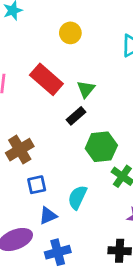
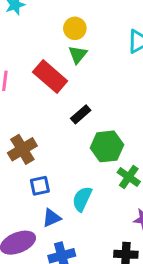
green triangle: (86, 89) -> (78, 55), moved

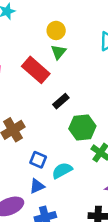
blue square: (40, 186) -> (38, 160), moved, turned 35
cyan semicircle: (82, 199) -> (62, 171), turned 36

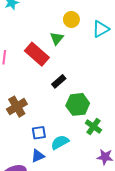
yellow circle: (56, 30) -> (71, 19), moved
blue square: (38, 160) -> (39, 133), turned -32

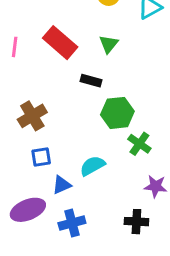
green triangle: (57, 38) -> (109, 44), moved
black rectangle: (59, 81) -> (91, 81), turned 56
blue square: (39, 133) -> (41, 157), moved

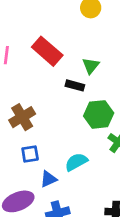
green triangle: (109, 44) -> (91, 66), moved

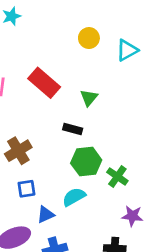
black rectangle: (75, 85) -> (73, 129), moved
green hexagon: (99, 114) -> (86, 162), moved

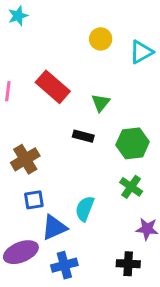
green hexagon: (86, 162) -> (133, 143), moved
cyan semicircle: (74, 197) -> (85, 209), turned -40
blue triangle: (45, 215) -> (54, 227), size x1.4

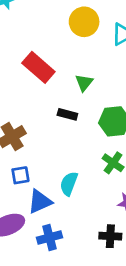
yellow circle: (101, 39) -> (84, 22), size x1.4

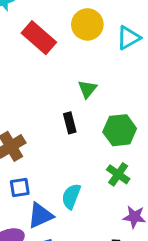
red rectangle: (38, 67) -> (39, 38), moved
black rectangle: (67, 114) -> (70, 123), turned 60

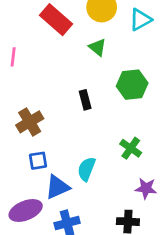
green triangle: (87, 89) -> (98, 47), moved, turned -30
green hexagon: (120, 130) -> (132, 85), moved

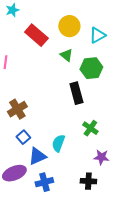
green hexagon: (132, 85) -> (91, 68), moved
black rectangle: (85, 100) -> (76, 93), moved, size x1.5
blue square: (38, 161) -> (23, 137), turned -32

